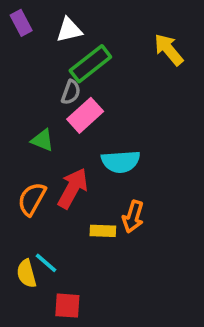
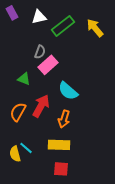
green rectangle: (90, 64) -> (63, 26), moved
cyan semicircle: (121, 162) -> (68, 91), turned 45
orange arrow: (133, 217) -> (64, 119), moved
yellow rectangle: (103, 231) -> (59, 145), moved, size x1.5
red square: (67, 306) -> (61, 169), moved

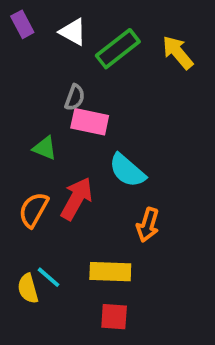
white triangle: (39, 17) -> (73, 32), turned 42
pink rectangle: (48, 65) -> (90, 122), turned 54
orange arrow: (64, 119) -> (148, 225), moved

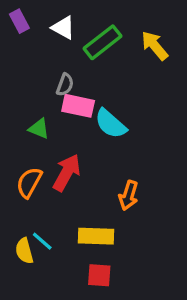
cyan semicircle: (127, 170) -> (111, 124), moved

